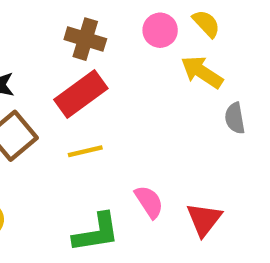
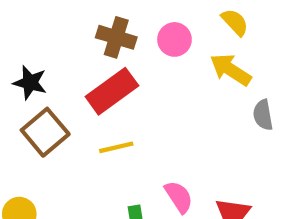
pink circle: (160, 30) -> (174, 39), moved

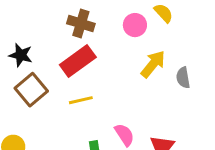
pink circle: (174, 39) -> (135, 25), moved
yellow arrow: (231, 70) -> (153, 64), moved, turned 96

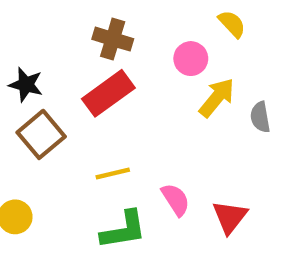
pink circle: (135, 25) -> (191, 59), moved
yellow line: (81, 100) -> (113, 174), moved

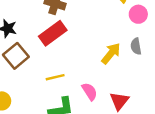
pink circle: (191, 59) -> (138, 14), moved
yellow arrow: (217, 98) -> (111, 53), moved

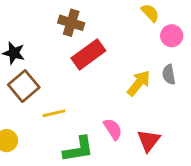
red rectangle: (53, 33) -> (88, 54), moved
yellow line: (55, 77) -> (54, 113), moved

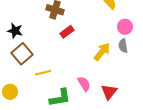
pink circle: (172, 36) -> (125, 27), moved
red rectangle: (88, 54) -> (67, 32), size x0.6

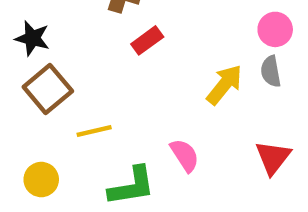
yellow circle: (10, 92) -> (41, 180), moved
red triangle: (109, 92) -> (273, 157), moved

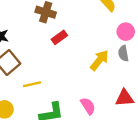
pink semicircle: (185, 155) -> (88, 106), moved
red triangle: (273, 157) -> (125, 98), turned 48

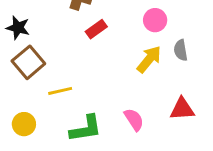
pink circle: (126, 32) -> (155, 20), moved

